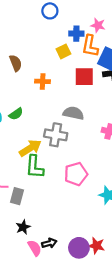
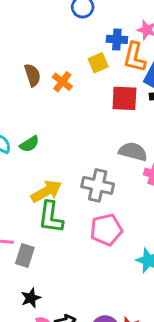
orange cross: (43, 81) -> (62, 82), moved, turned 32
gray semicircle: (73, 113) -> (133, 152), moved
gray cross: (56, 135) -> (98, 185), moved

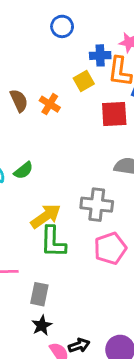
gray rectangle: (25, 256) -> (39, 294), moved

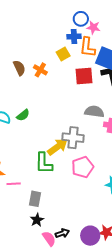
blue circle: (62, 26) -> (81, 19), moved
yellow arrow: (46, 216) -> (58, 147), moved

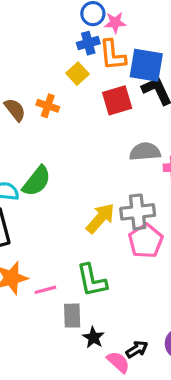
green semicircle: (23, 115) -> (37, 181), size x1.5
gray cross: (73, 138) -> (138, 212), moved
green L-shape: (44, 163) -> (92, 280), moved
gray rectangle: (35, 199) -> (72, 316), moved

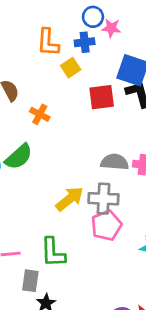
orange L-shape: (113, 55) -> (48, 42), moved
orange cross: (48, 106) -> (40, 114), moved
gray semicircle: (145, 152) -> (115, 162), moved

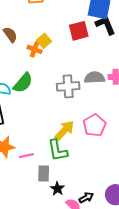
yellow square: (71, 68) -> (44, 41), moved
yellow arrow: (70, 199) -> (64, 130), moved
gray cross: (103, 199) -> (68, 86), moved

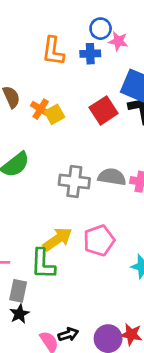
red square: (79, 31) -> (104, 110), turned -30
orange cross: (35, 49) -> (41, 109), moved
black star: (57, 189) -> (19, 314), moved

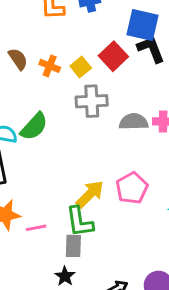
yellow square: (55, 114) -> (81, 67), moved
gray cross: (74, 182) -> (92, 101), moved
gray rectangle: (18, 291) -> (73, 246), moved

